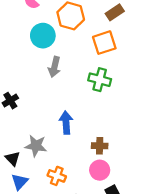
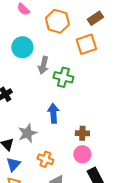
cyan circle: (43, 36) -> (22, 47), moved
green cross: (100, 80) -> (63, 77), moved
gray star: (36, 146) -> (27, 133), turned -30

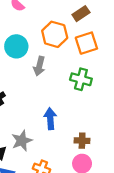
brown rectangle: (95, 18) -> (81, 14), moved
orange hexagon: (57, 21) -> (55, 34), moved
green cross: (63, 77) -> (81, 79), moved

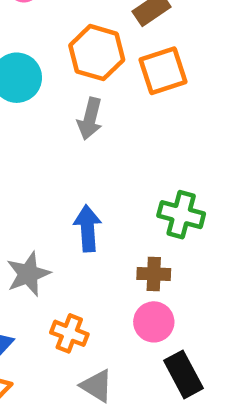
gray arrow: (39, 66) -> (90, 119), moved
green cross: (81, 79) -> (181, 215), moved

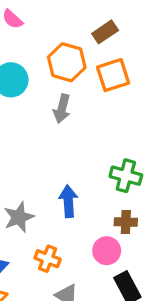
blue arrow: (88, 228) -> (68, 201), moved
brown cross: (154, 274) -> (126, 222), moved

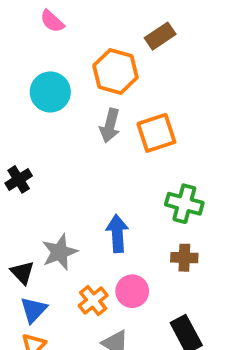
orange square: (113, 75) -> (156, 133), moved
pink circle: (107, 251) -> (132, 291), moved
orange cross: (48, 259) -> (93, 301), turned 30

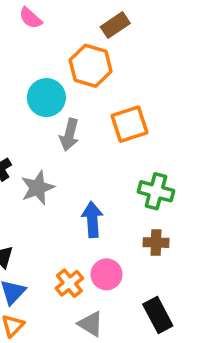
brown rectangle: (160, 36) -> (115, 25), moved
cyan circle: (50, 92) -> (46, 98), moved
gray arrow: (110, 125) -> (69, 135), moved
gray star: (60, 252) -> (38, 188), moved

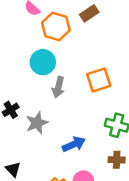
orange hexagon: (91, 66) -> (56, 26), moved
blue arrow: (92, 220) -> (74, 144), turned 70

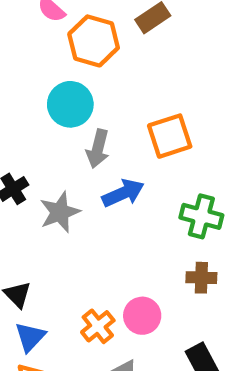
blue arrow: (74, 144) -> (123, 193), moved

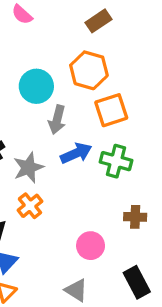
orange hexagon: (94, 41) -> (89, 70), moved
green cross: (201, 216) -> (116, 161), moved
orange cross: (98, 326) -> (30, 206), moved

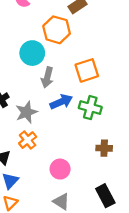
orange hexagon: (89, 70) -> (57, 30), moved
pink circle: (91, 246) -> (60, 169), moved

